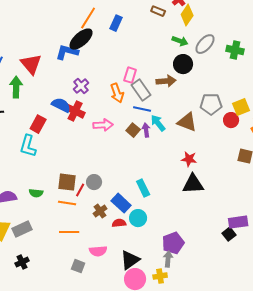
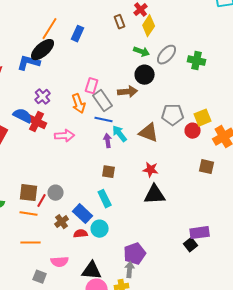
brown rectangle: (158, 11) -> (120, 22), turned 48
brown square: (133, 130) -> (109, 172), moved, turned -32
black triangle: (130, 260) -> (92, 271), turned 40

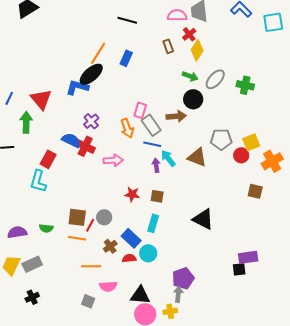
red star: (151, 170) -> (132, 194), moved
black triangle: (155, 195) -> (203, 219), turned 30
cyan rectangle: (105, 199) -> (153, 223), turned 42
orange line: (31, 243) -> (91, 266), moved
black square: (191, 245) -> (239, 269), turned 32

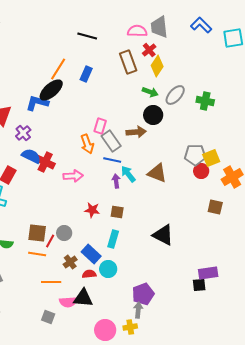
brown rectangle: (168, 46) -> (128, 62), size x1.6
purple cross: (91, 121) -> (23, 133), moved
gray pentagon: (221, 139) -> (195, 155), moved
black triangle: (140, 295) -> (83, 298), moved

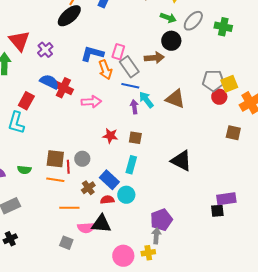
blue L-shape: (37, 103) -> (92, 54), moved
purple cross: (23, 133) -> (45, 50), moved
red line: (50, 241) -> (68, 167), turned -32

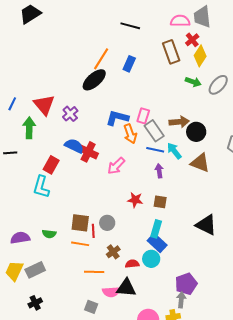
black circle: (171, 41) -> (196, 132), moved
cyan arrow: (146, 100) -> (174, 151), moved
pink arrow: (91, 102) -> (116, 166), turned 138
blue rectangle: (109, 180) -> (157, 243), moved

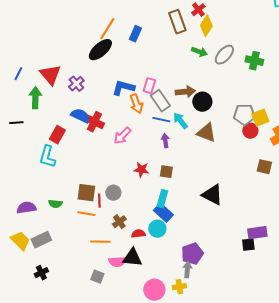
yellow trapezoid: (14, 271) -> (20, 241), turned 110

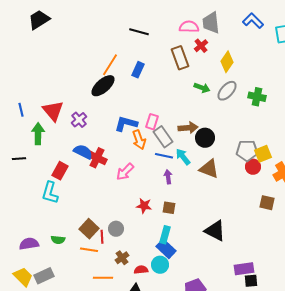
yellow diamond: (206, 26) -> (227, 62), moved
blue line: (18, 74) -> (21, 110), turned -40
brown square: (86, 193) -> (89, 229), turned 36
purple rectangle: (257, 233) -> (244, 269), moved

